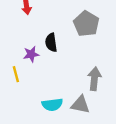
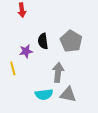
gray pentagon: (86, 24) -> (71, 41), moved
gray arrow: (94, 79) -> (58, 72), moved

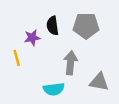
gray pentagon: (71, 41) -> (86, 26), turned -30
gray triangle: (68, 94) -> (99, 82), moved

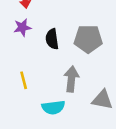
purple star: (32, 38) -> (22, 27), moved
yellow line: (17, 58) -> (24, 80), moved

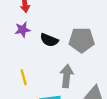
black semicircle: (52, 39) -> (49, 40), turned -60

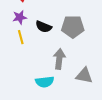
yellow line: (24, 77) -> (21, 37), moved

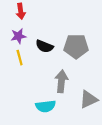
gray triangle: (84, 76) -> (89, 99), turned -36

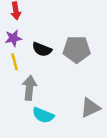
gray arrow: (61, 81) -> (29, 88), moved
cyan semicircle: (46, 106) -> (43, 115), turned 30

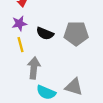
gray triangle: (90, 108) -> (74, 87), moved, turned 42

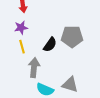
black semicircle: (45, 33) -> (50, 45), moved, turned -77

